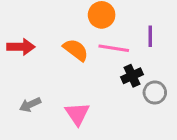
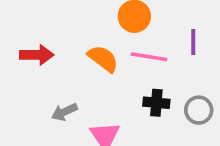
black cross: (132, 76) -> (156, 103), moved, turned 30
gray arrow: (30, 105) -> (64, 112), moved

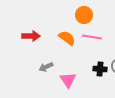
black cross: (156, 103) -> (100, 69), moved

